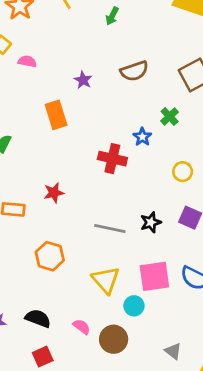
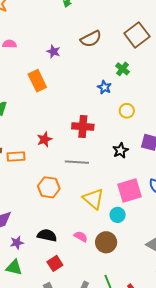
red cross: (112, 159) -> (83, 127), moved
yellow circle: (183, 172) -> (127, 111), moved
gray line: (110, 228) -> (77, 162), moved

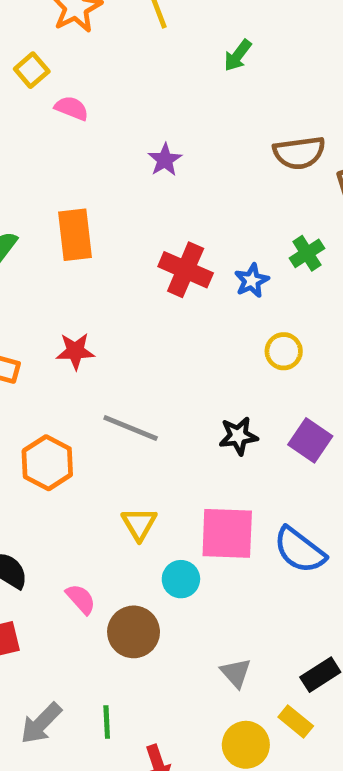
brown semicircle: (91, 39) -> (299, 153), moved
orange rectangle: (37, 81) -> (75, 235), moved
red cross: (83, 127) -> (186, 270), moved
yellow triangle: (93, 199) -> (139, 524), size x0.7

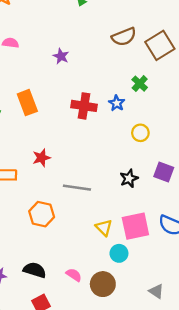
yellow triangle: (139, 524) -> (104, 228), moved

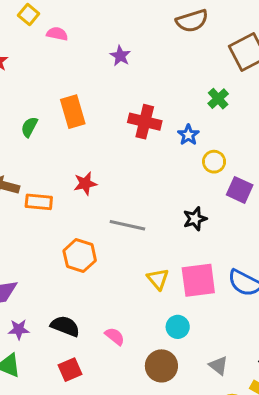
brown semicircle: (124, 37) -> (192, 21), moved
blue star: (117, 103) -> (188, 135), moved
purple square: (164, 172) -> (240, 190), moved
cyan circle: (119, 253) -> (178, 327), moved
brown circle: (103, 284) -> (161, 366), moved

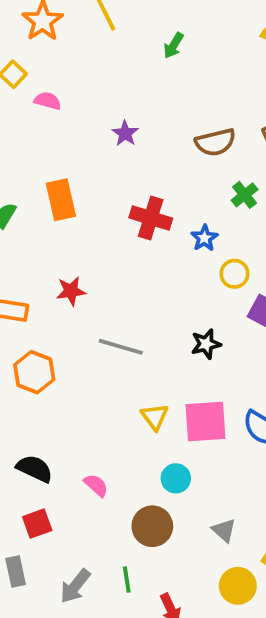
brown semicircle: (192, 21) -> (215, 142), moved
orange hexagon: (80, 256) -> (34, 372), moved

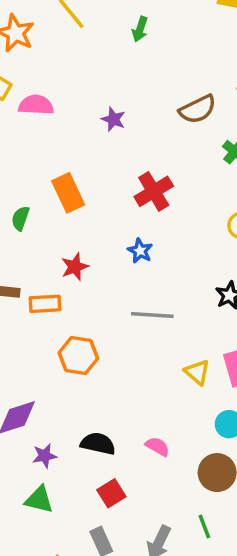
pink semicircle: (48, 101) -> (36, 105), size x1.4
red cross: (151, 218) -> (154, 191), turned -36
blue star: (204, 238) -> (140, 251), moved
red star: (71, 291) -> (75, 267), moved

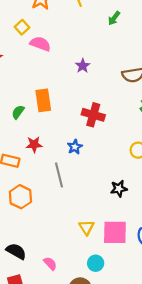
red cross: (154, 191) -> (93, 115), turned 30
green semicircle: (20, 218) -> (18, 112), moved
gray line: (152, 315) -> (59, 175), moved, turned 55

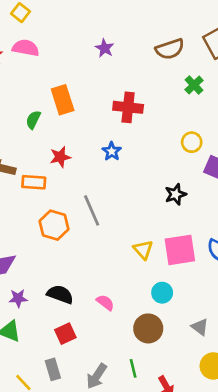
pink semicircle: (40, 44) -> (26, 48), moved
gray line: (59, 175) -> (92, 210), moved

